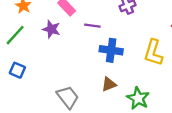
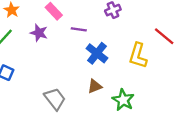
blue cross: (111, 50) -> (97, 53), turned 30

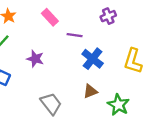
purple star: (39, 33) -> (35, 59), moved

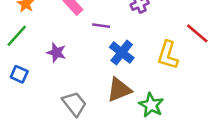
brown triangle: (90, 91) -> (119, 90), size x1.5

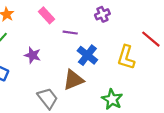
brown triangle: (119, 90) -> (73, 80), moved

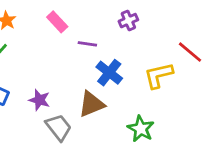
purple star: (33, 55) -> (39, 100), moved
yellow L-shape: (126, 57) -> (159, 75), turned 60

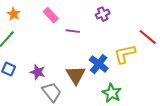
blue cross: (109, 73) -> (99, 64), moved
brown triangle: (91, 104) -> (76, 75), turned -40

